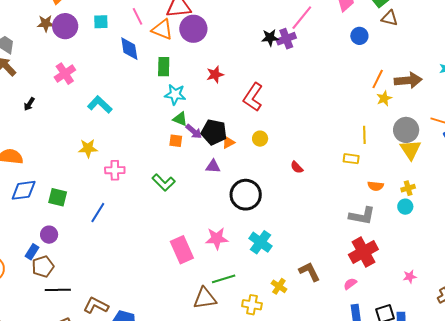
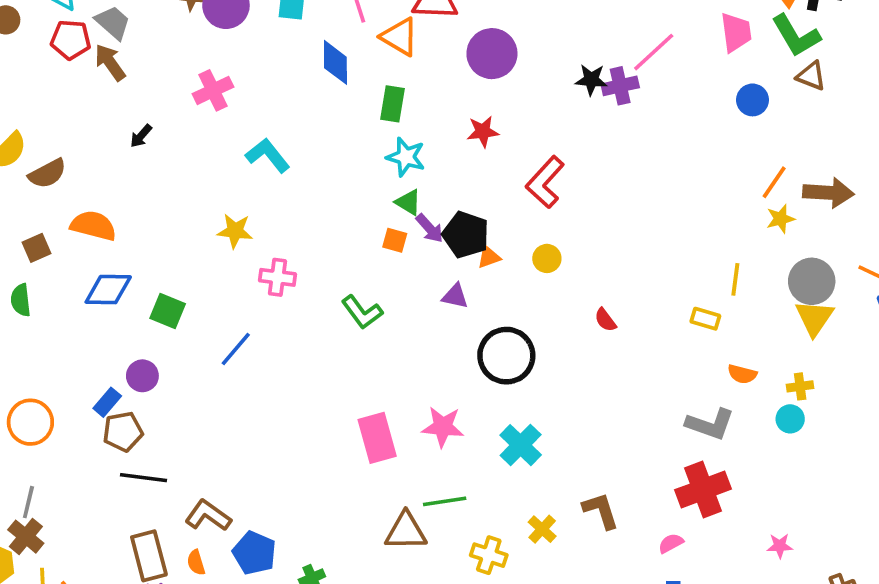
purple circle: (193, 29) -> (492, 54), moved

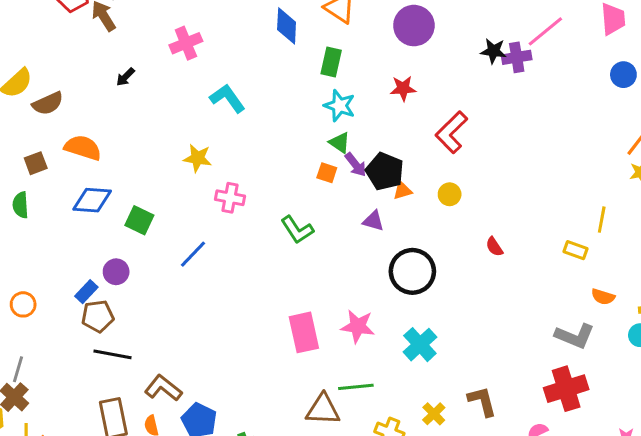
orange circle: (30, 422) -> (23, 304), size x0.7

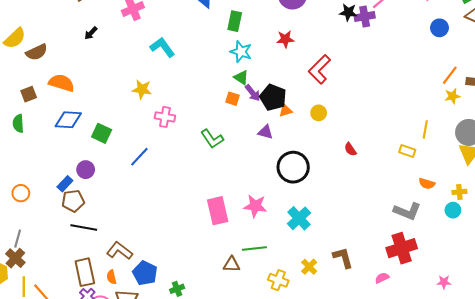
brown triangle: (323, 410) -> (232, 265), size x0.7

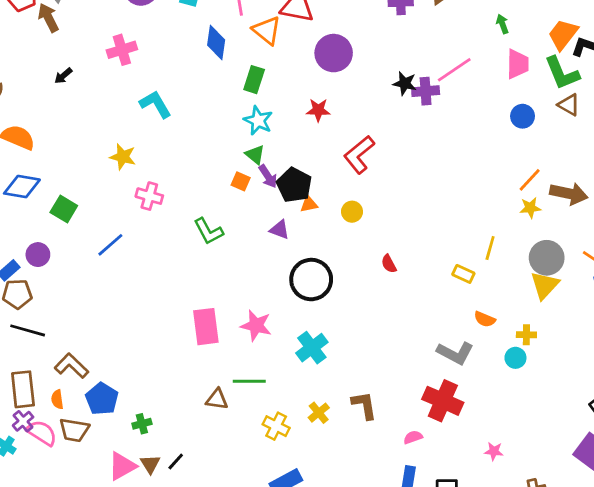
red cross: (402, 248) -> (443, 401), turned 36

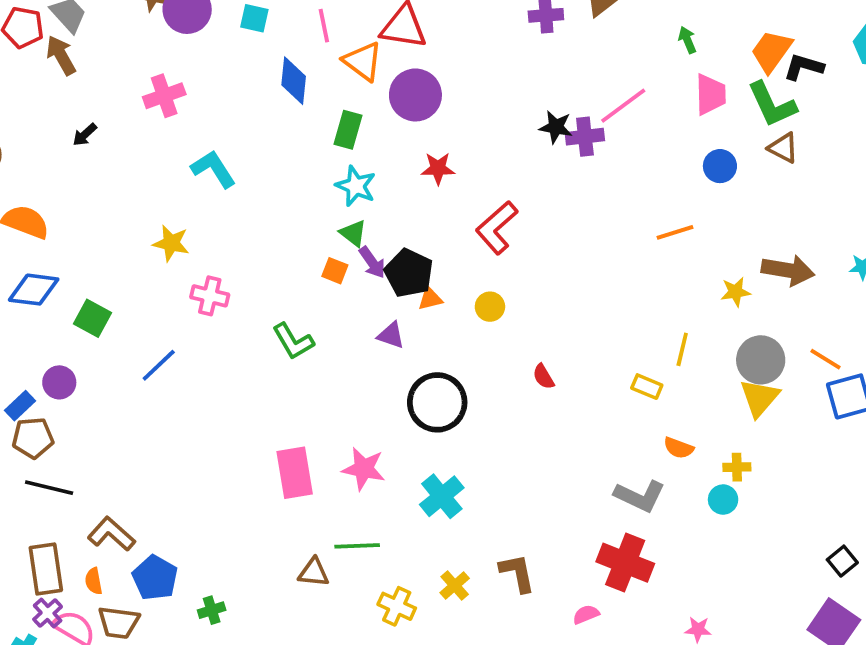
purple circle: (334, 53) -> (415, 95), moved
orange line: (530, 180) -> (675, 232), moved, turned 32

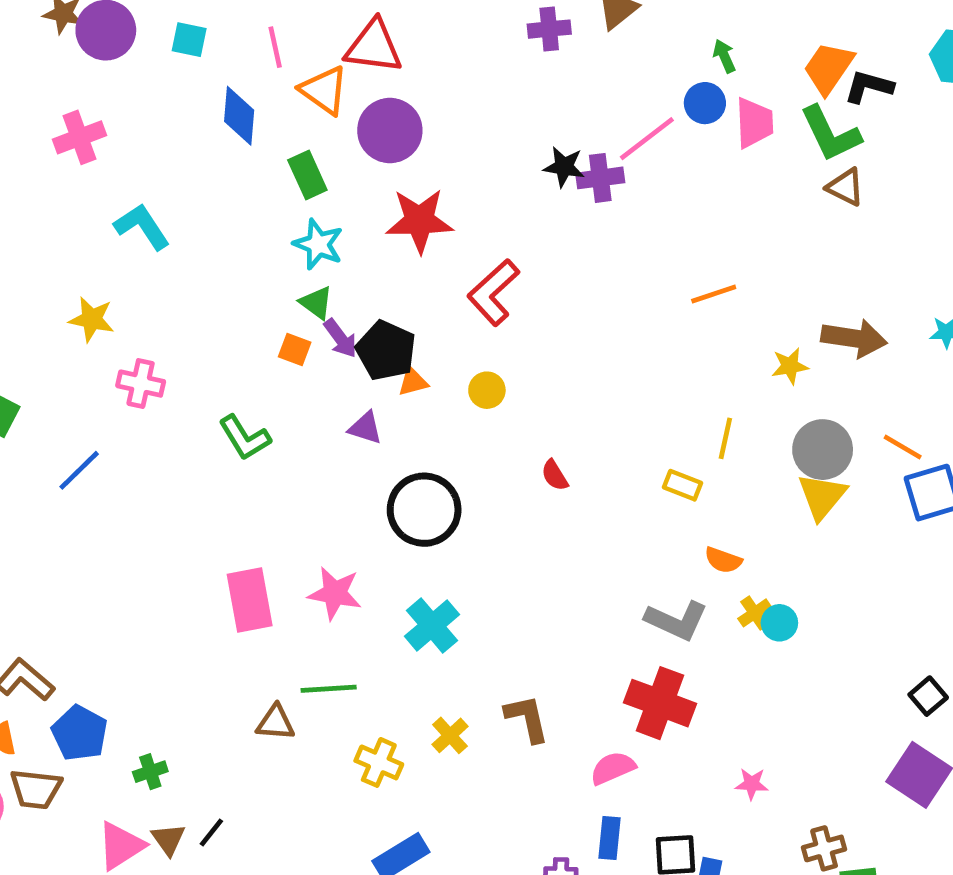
green rectangle: (348, 130) -> (307, 175), turned -39
blue circle: (720, 166) -> (705, 103), moved
red star: (438, 168) -> (419, 221), size x1.6
yellow cross: (737, 467) -> (755, 613), moved, turned -32
pink semicircle: (586, 614) -> (613, 768), size x1.4

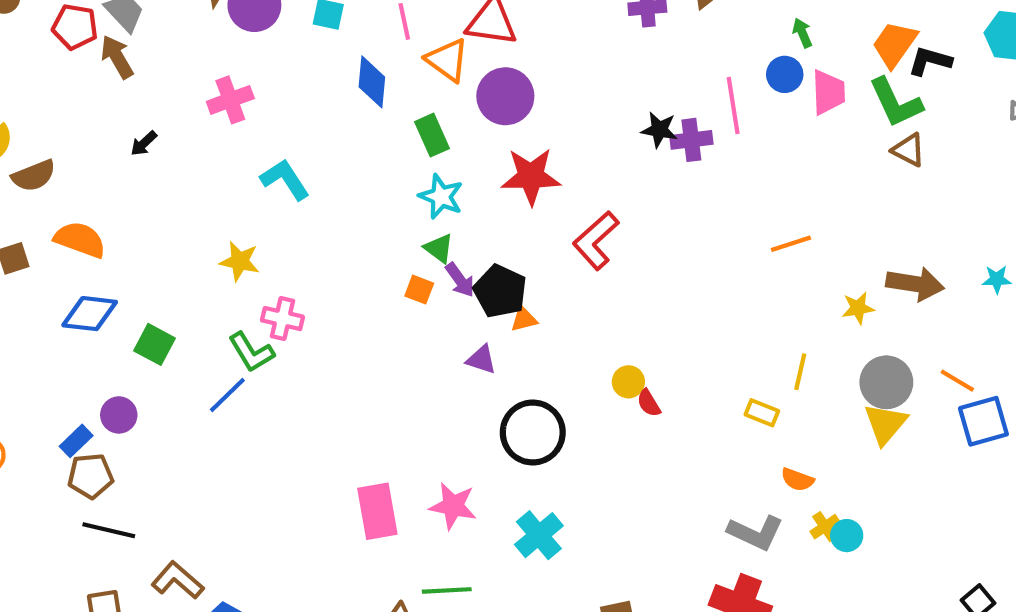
pink line: (647, 139) -> (733, 105), turned -62
yellow circle: (487, 390) -> (628, 382), moved
green L-shape: (245, 438) -> (251, 352), moved

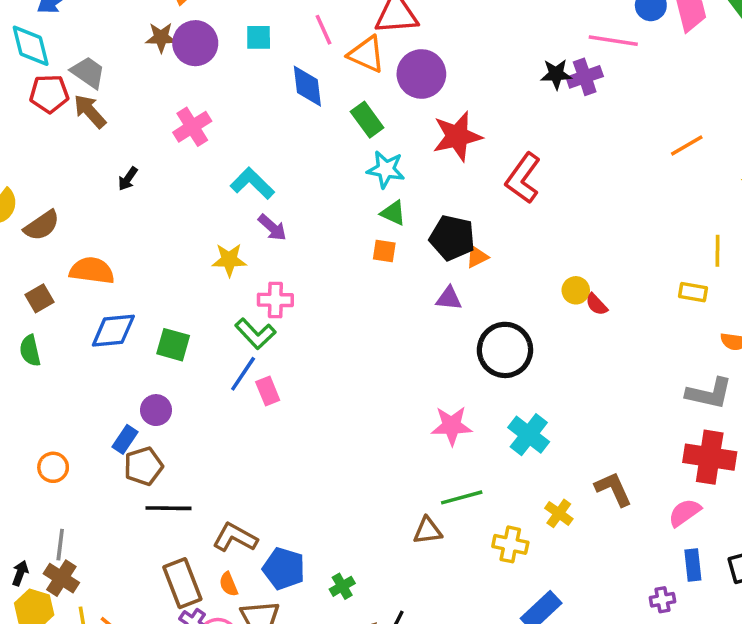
pink line: (733, 105) -> (613, 41), turned -60
purple arrow: (460, 280) -> (272, 228), moved
pink rectangle: (377, 511) -> (268, 391), moved, size x0.6

